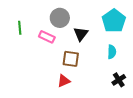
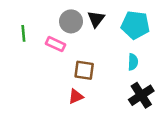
cyan pentagon: (114, 21) -> (135, 25), turned -30
black triangle: (81, 34) -> (96, 19), moved
black cross: (119, 80) -> (141, 95), size x1.5

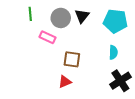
green line: (23, 33) -> (30, 14), moved

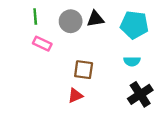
black triangle: (82, 16) -> (95, 19), turned 42
pink rectangle: (48, 37) -> (42, 44), moved
cyan semicircle: (113, 52) -> (132, 61), turned 88

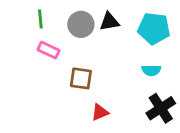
brown square: (84, 70) -> (81, 78), moved
red triangle: (75, 96) -> (100, 112), moved

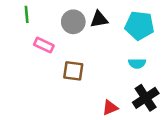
green line: (40, 19) -> (27, 14), moved
red triangle: (100, 112) -> (110, 108), moved

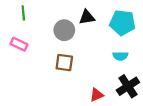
gray circle: (73, 22) -> (64, 30), moved
pink rectangle: (44, 45) -> (19, 44), moved

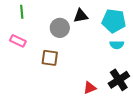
cyan semicircle: (120, 56) -> (117, 45), moved
brown square: (64, 63) -> (50, 58), moved

